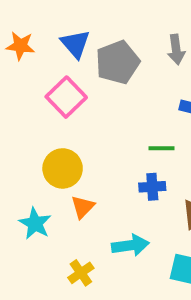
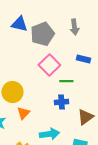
blue triangle: (75, 44) -> (19, 24), turned -36
pink square: (66, 97) -> (49, 65), moved

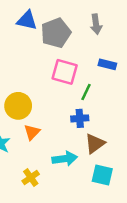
pink square: (49, 65) -> (65, 72), turned -30
green line: (66, 81) -> (86, 92), turned -64
brown triangle: (85, 117) -> (95, 144), moved

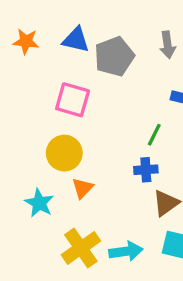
pink square: (65, 72) -> (73, 100), moved
cyan arrow: (65, 159) -> (126, 251), moved
yellow cross: (31, 177) -> (81, 248), size x1.6

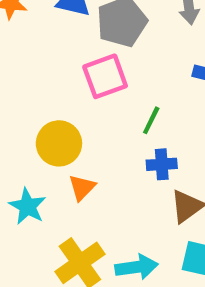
pink square: (73, 100) -> (105, 76), moved, turned -36
green line: (154, 135) -> (151, 120), moved

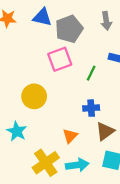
green line: (151, 120) -> (91, 73), moved
orange triangle: (82, 187) -> (70, 136), moved

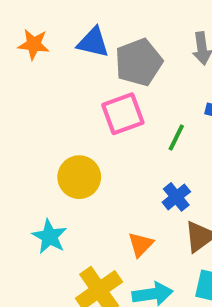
blue cross: (91, 108) -> (176, 197), turned -35

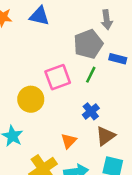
gray pentagon: (139, 62) -> (88, 44), moved
pink square: (123, 114) -> (58, 77), moved

